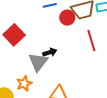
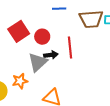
red circle: (67, 18) -> (42, 37), moved
red line: (91, 41) -> (70, 47), moved

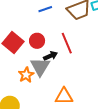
orange star: (20, 81) -> (26, 75), moved

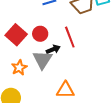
orange star: (26, 75) -> (19, 68), moved

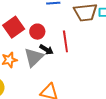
black arrow: (53, 49) -> (47, 50), turned 40

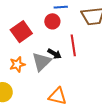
red circle: (37, 32) -> (52, 21), moved

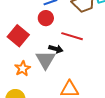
red line: (73, 45) -> (72, 36), turned -50

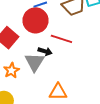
red circle: (46, 18) -> (36, 20), size x1.6

